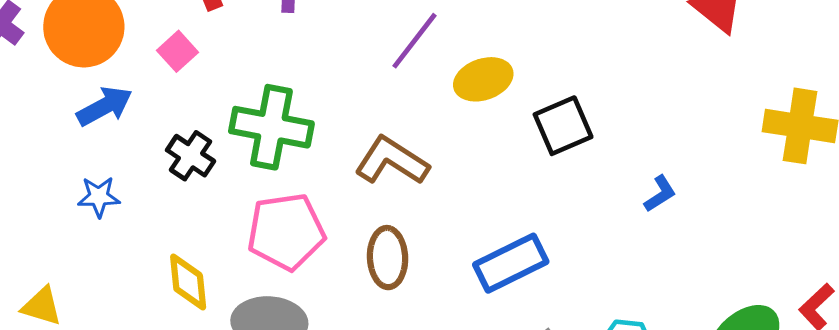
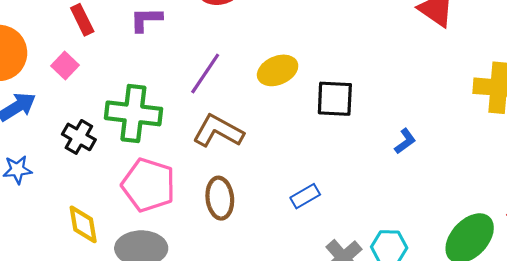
purple line: (414, 41) -> (205, 74), moved
black square: (563, 126) -> (335, 99), turned 30
pink pentagon: (286, 232) -> (148, 185), turned 30
blue rectangle: (511, 263) -> (305, 196), size x0.6

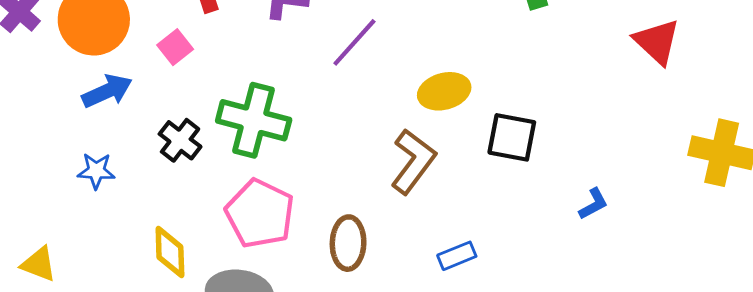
purple line: (205, 74) -> (354, 42), moved
brown L-shape: (218, 131) -> (413, 161), moved, turned 90

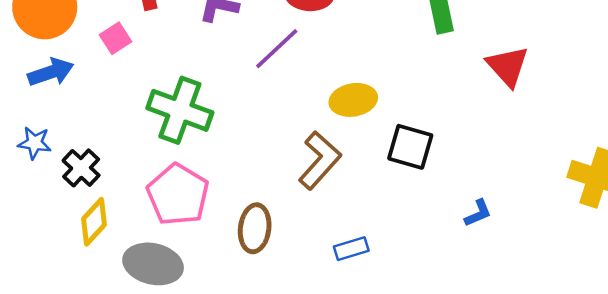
red triangle: (657, 42) -> (508, 66), moved
black cross: (180, 140) -> (81, 168), moved
yellow diamond: (170, 252) -> (94, 222), turned 39

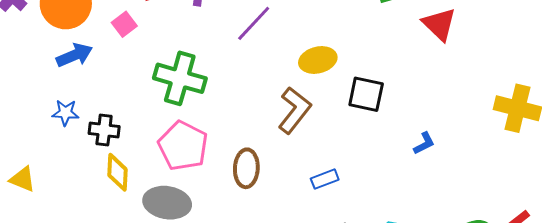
black cross: (81, 168) -> (104, 130), turned -32
yellow diamond: (94, 222) -> (118, 172), turned -36

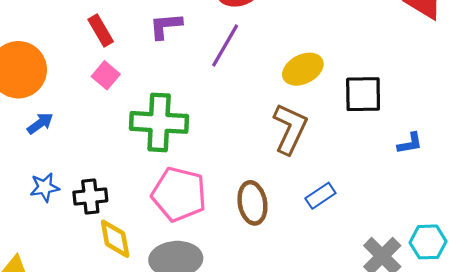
pink square: (124, 24) -> (106, 75), moved
blue arrow: (74, 55) -> (40, 123), size x0.7
blue L-shape: (424, 143) -> (410, 143), moved, turned 30
blue rectangle: (325, 179) -> (320, 196), moved

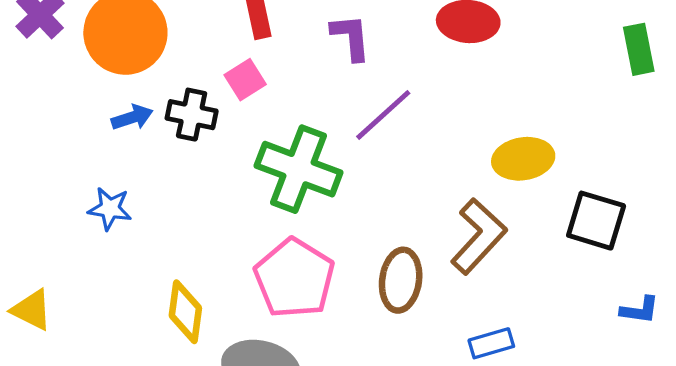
purple L-shape: (166, 26) -> (351, 37), turned 72
purple line: (225, 45) -> (383, 115), moved
black cross: (90, 197) -> (192, 115), moved
brown ellipse: (252, 203) -> (401, 280), moved

